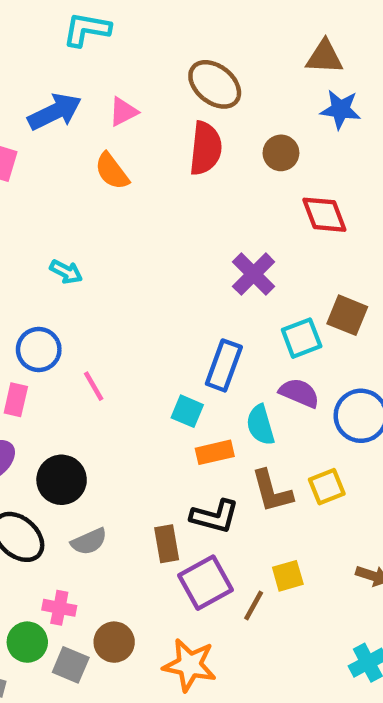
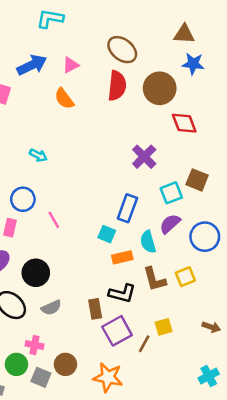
brown circle: (281, 153) -> (160, 88), size x1.6
purple semicircle: (299, 393) -> (170, 224), turned -65

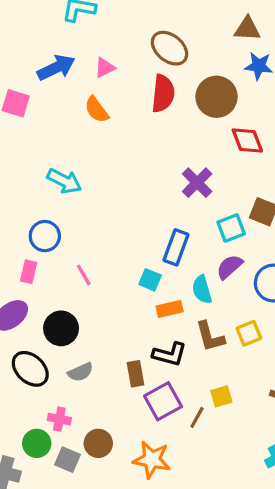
cyan arrow: (38, 155) -> (64, 181), size x1.5
pink line: (54, 220) -> (84, 275), moved

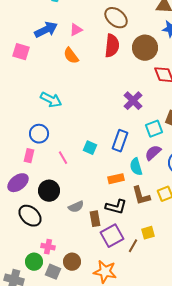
cyan square: (150, 280) -> (90, 148), moved
gray semicircle: (80, 372) -> (76, 207), moved

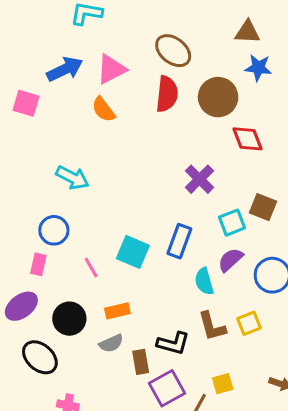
pink triangle: (76, 30) -> (111, 69), size x1.5
cyan square: (90, 148) -> (133, 252), size x1.5
orange rectangle: (116, 179) -> (117, 311), moved

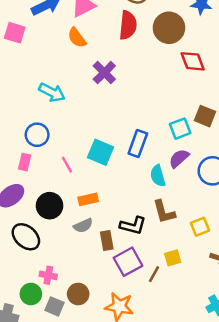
purple cross: (199, 179) -> (104, 73), moved
yellow square: (249, 323) -> (200, 227), moved

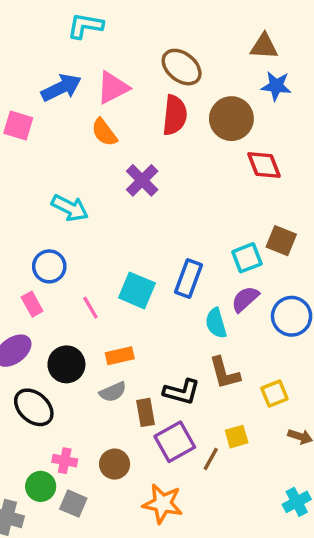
pink rectangle: (25, 162) -> (32, 304), turned -42
brown circle: (78, 294) -> (115, 464), moved

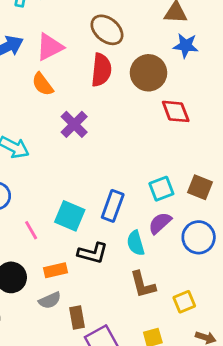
brown square: (281, 241) -> (200, 187), moved
black L-shape: (182, 392) -> (93, 253), moved

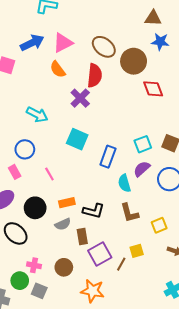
brown ellipse: (107, 30) -> (104, 47), moved
red semicircle: (101, 70) -> (95, 76), moved
cyan square: (70, 216) -> (77, 139), moved
black L-shape: (93, 253) -> (94, 211), moved

